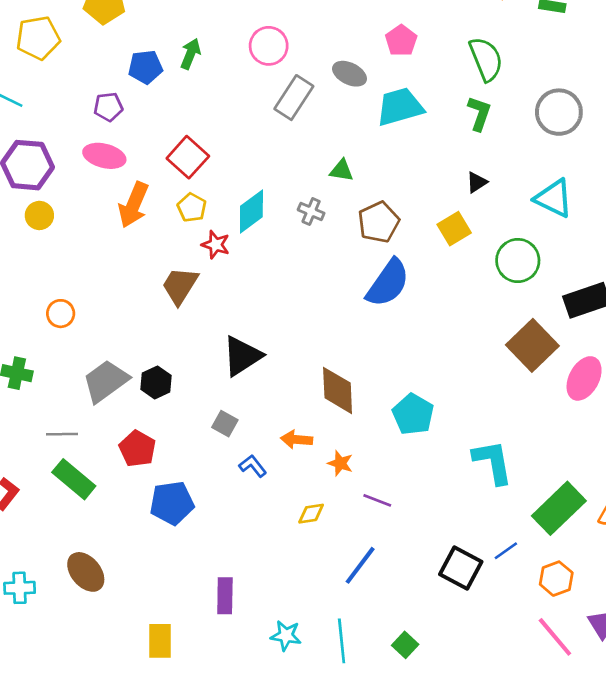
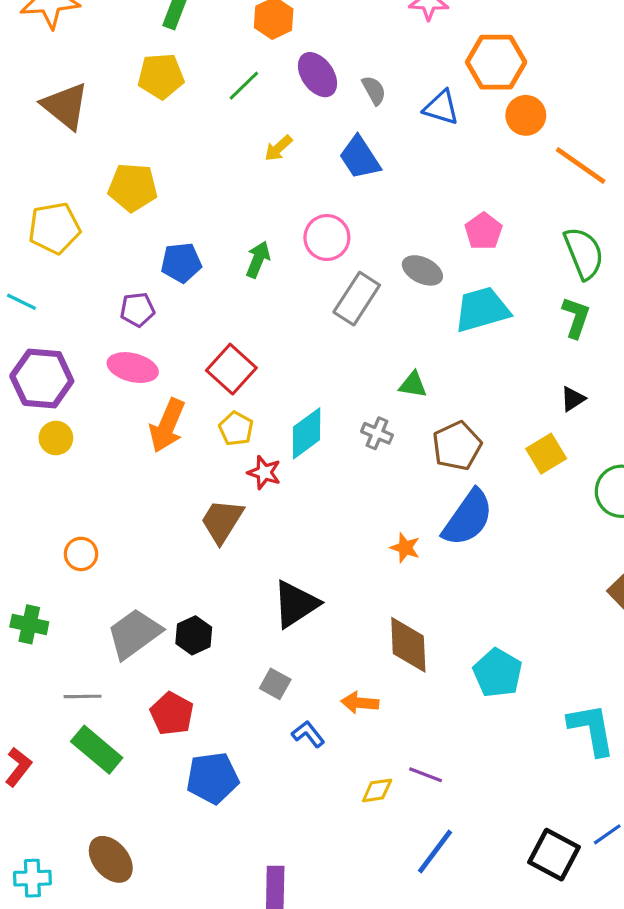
green arrow: (190, 54) -> (258, 259), moved
orange star: (340, 463) -> (405, 548), moved
purple line: (377, 500) -> (426, 775), moved

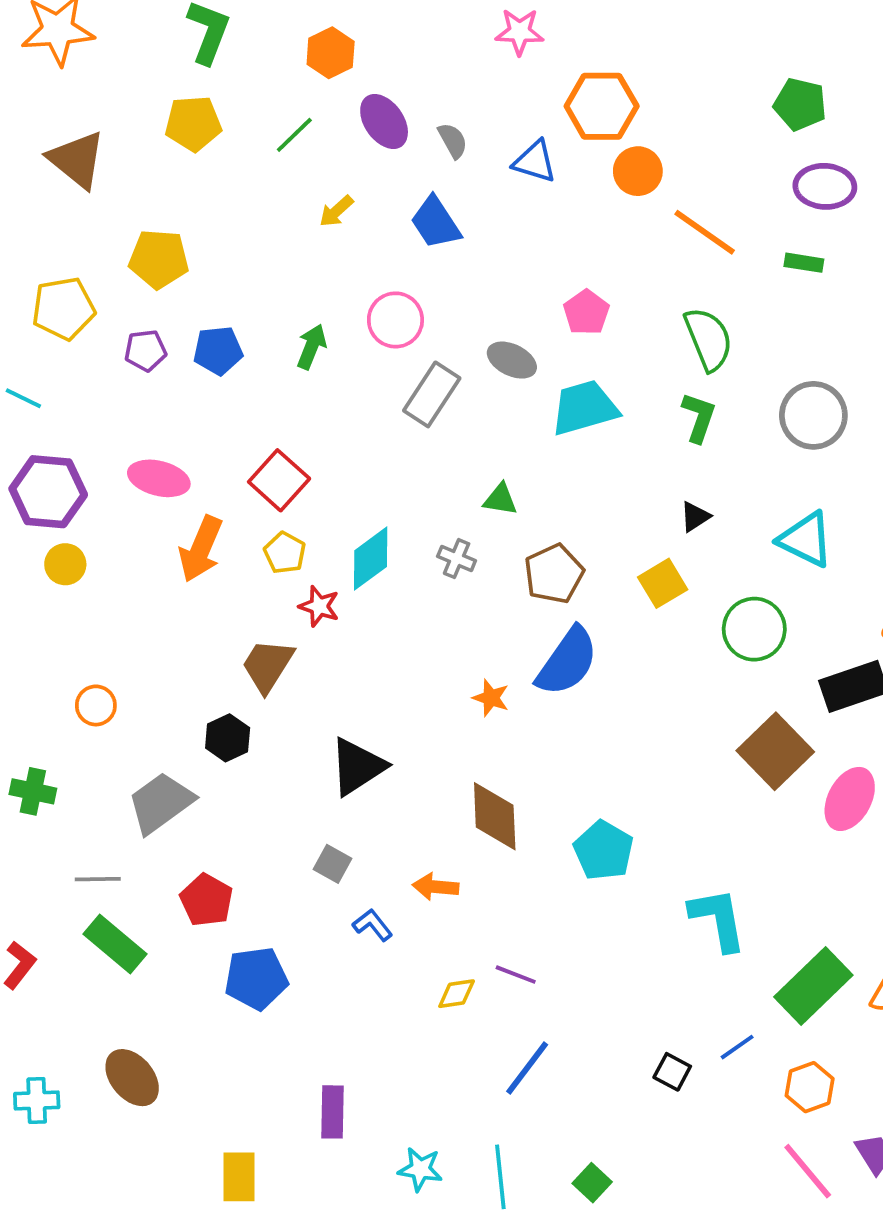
purple pentagon: (137, 310) -> (145, 350), moved
black hexagon: (194, 635) -> (228, 738), moved
black square: (554, 855) -> (672, 1072), size x0.6

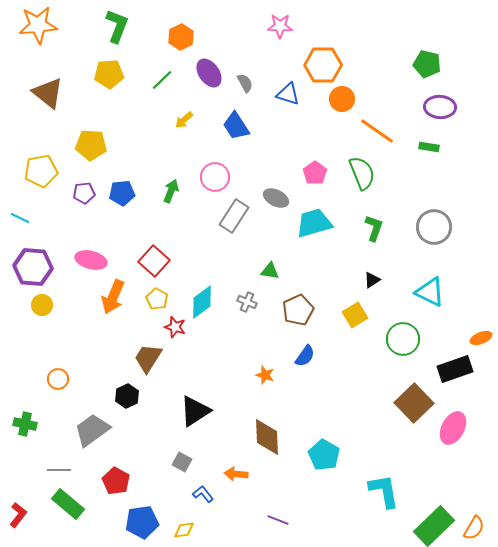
green semicircle: (708, 339) -> (362, 173), moved
blue semicircle: (567, 662) -> (305, 356), size x0.6
yellow diamond: (457, 994) -> (184, 530), moved

